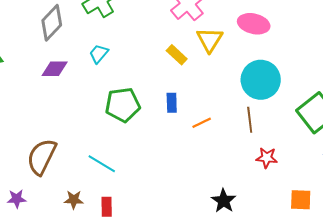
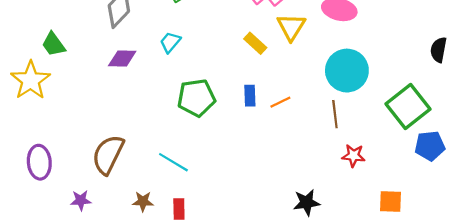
orange line: (202, 123) -> (280, 102), moved
black star: (224, 201) -> (307, 203), turned 30

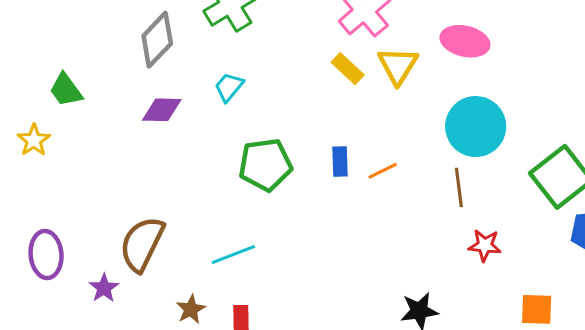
yellow rectangle: (255, 43) -> (348, 69), moved
yellow star: (31, 80) -> (34, 140), size x0.6
cyan line: (173, 162) -> (233, 255), turned -52
purple star: (81, 200) -> (104, 288), moved, turned -30
brown star: (143, 201) -> (191, 309), turned -30

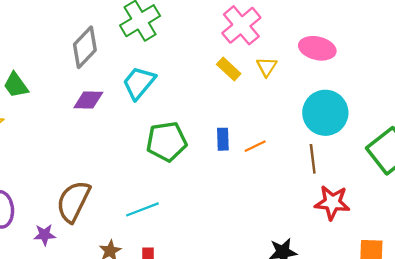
yellow triangle: (398, 66) -> (267, 67), size x0.7
cyan trapezoid: (229, 87) -> (139, 83), size x1.5
red star: (485, 245) -> (332, 203), size x1.4
purple star: (104, 288) -> (45, 235), turned 30

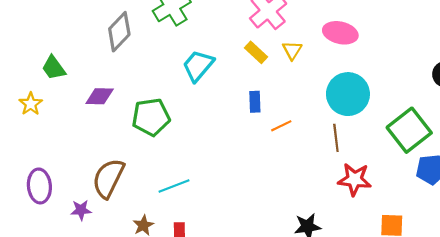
cyan trapezoid: (139, 83) -> (198, 66), moved
purple diamond: (88, 100) -> (100, 96), moved
blue rectangle: (223, 139) -> (255, 102), moved
green pentagon: (167, 142) -> (151, 117), moved

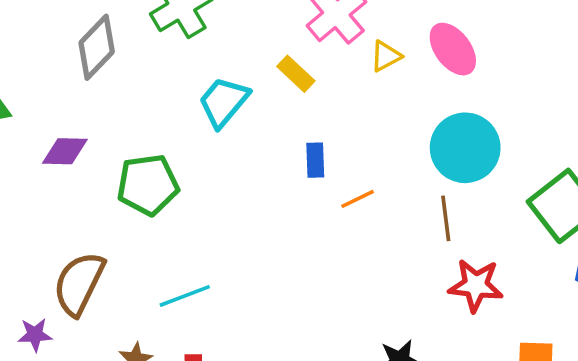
pink ellipse: (340, 33) -> (453, 49), turned 40
yellow triangle: (292, 50) -> (386, 56), moved, turned 30
yellow rectangle: (256, 52) -> (296, 74), moved

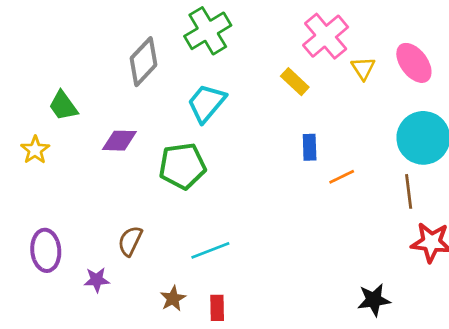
yellow triangle: (386, 56) -> (363, 68), turned -35
cyan trapezoid: (224, 102) -> (206, 103), moved
brown semicircle: (79, 284) -> (130, 241), size x0.6

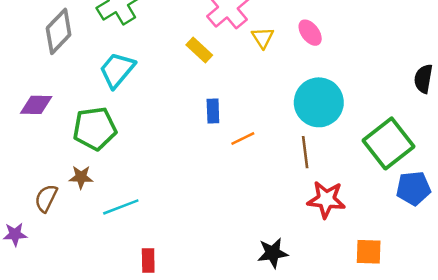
pink ellipse: (414, 63) -> (310, 33), size x0.7
brown star: (173, 299) -> (81, 177), moved, turned 30
red rectangle: (217, 308) -> (148, 260), moved

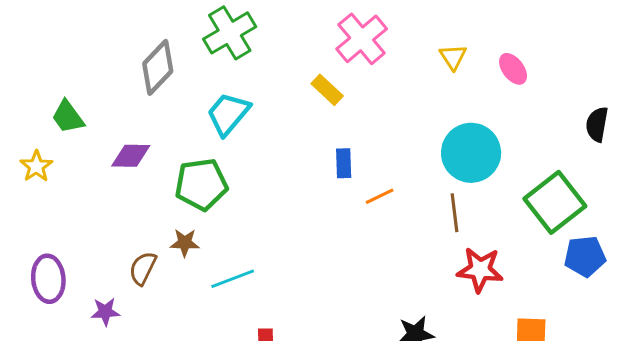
pink ellipse: (310, 33) -> (513, 69), moved
yellow triangle: (263, 38) -> (453, 57), moved

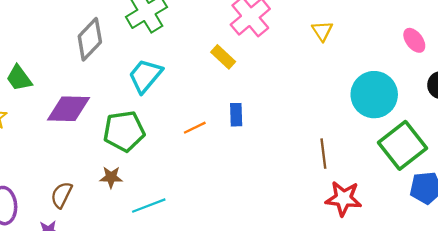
pink ellipse: (513, 69) -> (414, 40), moved
cyan circle: (471, 153) -> (374, 95), moved
purple diamond: (131, 156) -> (69, 109), size x1.4
orange line: (380, 196) -> (195, 128), moved
brown semicircle: (143, 268) -> (61, 195), moved

